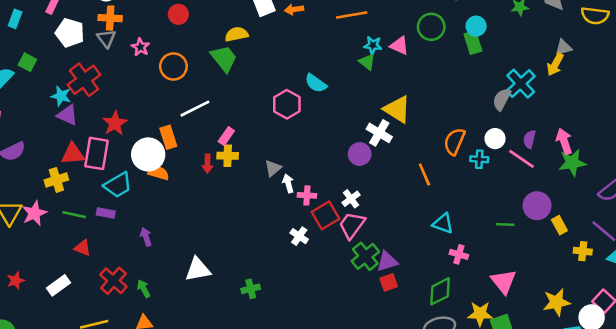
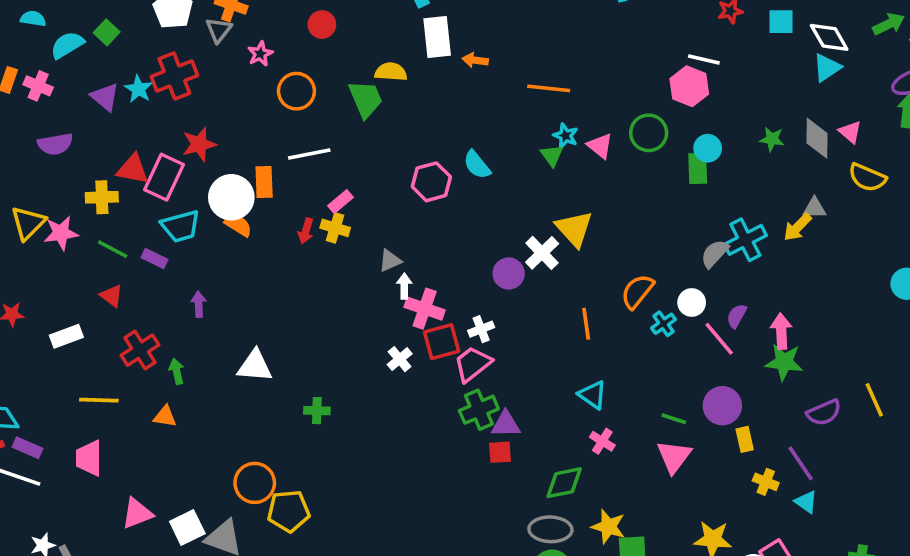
purple triangle: (68, 115) -> (105, 97), moved
cyan cross: (479, 159) -> (664, 324), turned 36
pink cross: (307, 195) -> (425, 309), size x1.5
pink triangle: (504, 282) -> (674, 457), moved

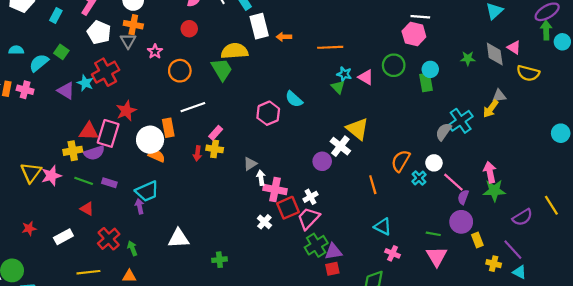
yellow semicircle: (391, 72) -> (235, 51), size x1.4
purple semicircle: (55, 144) -> (94, 153), moved
cyan trapezoid: (181, 226) -> (147, 191), moved
purple semicircle: (737, 316) -> (463, 197), moved

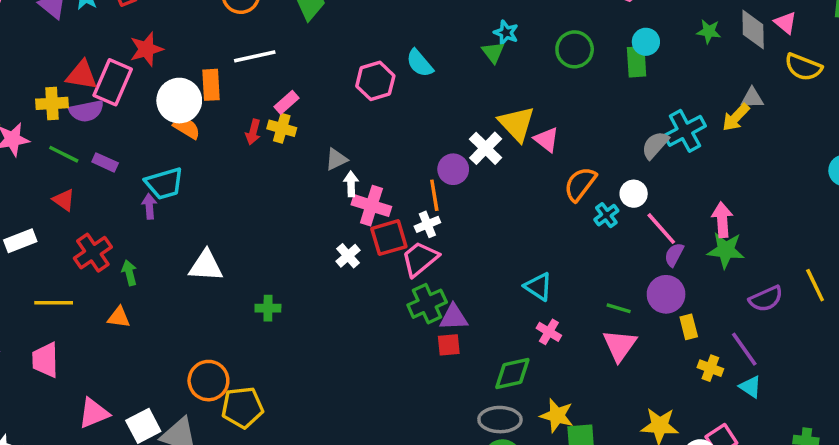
green circle: (394, 65) -> (575, 49), moved
pink triangle: (366, 77) -> (546, 140), moved
orange line: (373, 185) -> (434, 195), moved

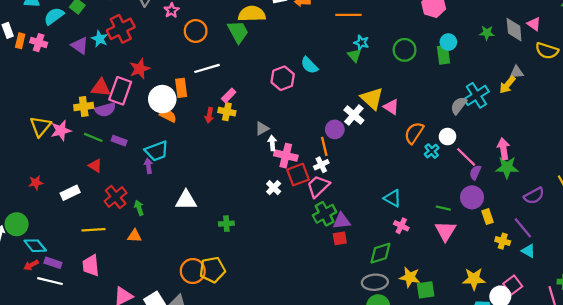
yellow pentagon: (242, 407) -> (212, 270), moved

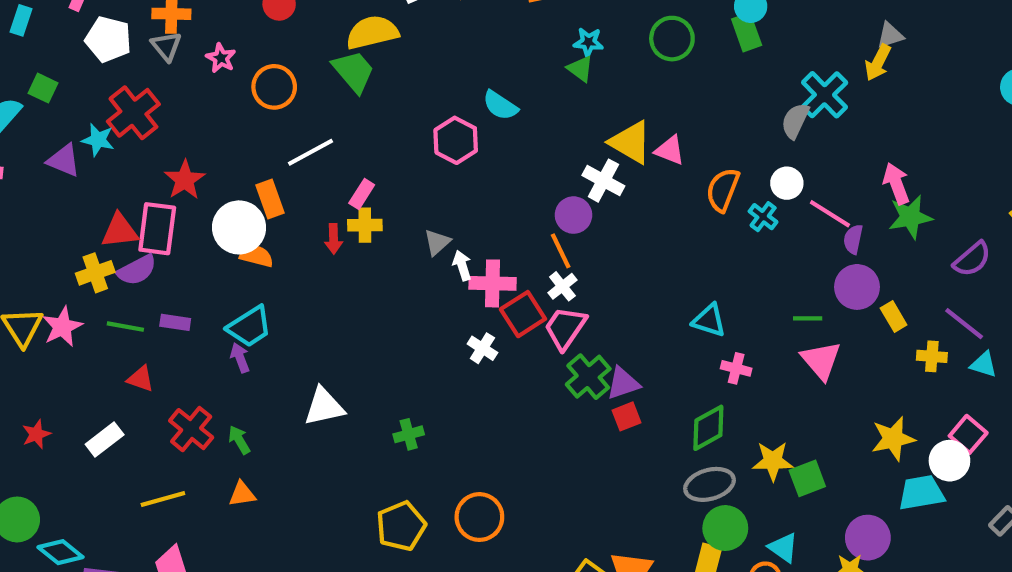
orange circle: (193, 271) -> (479, 517), moved

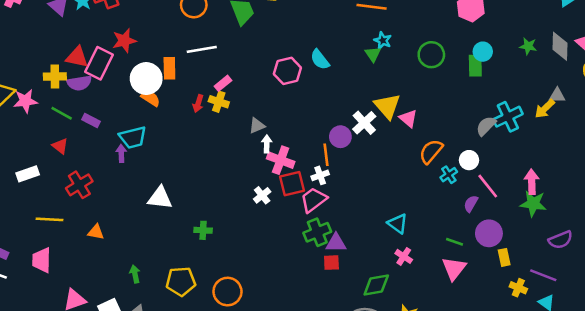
purple semicircle: (853, 239) -> (471, 204), moved
purple line: (964, 324) -> (543, 275), turned -36
green arrow: (239, 440) -> (135, 274), moved

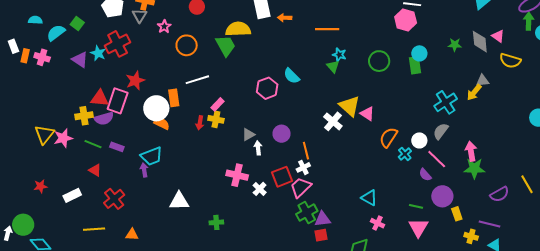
gray semicircle: (486, 126) -> (441, 131), moved
purple circle: (340, 137) -> (282, 134), moved
pink cross: (281, 160) -> (237, 175), moved
purple semicircle: (471, 204) -> (425, 175), turned -64

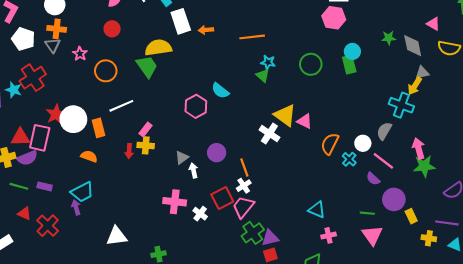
gray diamond: (480, 42) -> (413, 46), moved
cyan cross: (446, 102) -> (401, 105), moved, turned -30
white circle: (156, 108) -> (73, 119), moved
red cross: (114, 199) -> (48, 226), moved
pink cross: (377, 223) -> (329, 235), turned -32

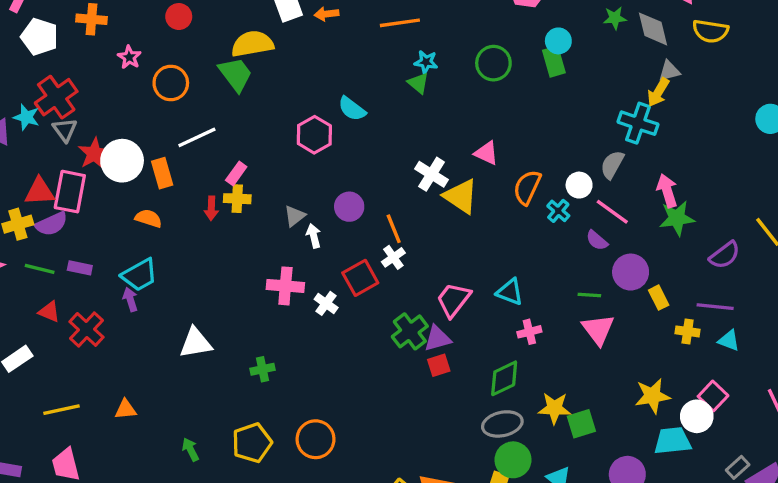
gray triangle: (53, 45) -> (65, 130), moved
yellow triangle: (285, 115) -> (461, 196), moved
pink trapezoid: (243, 207) -> (454, 300), moved

